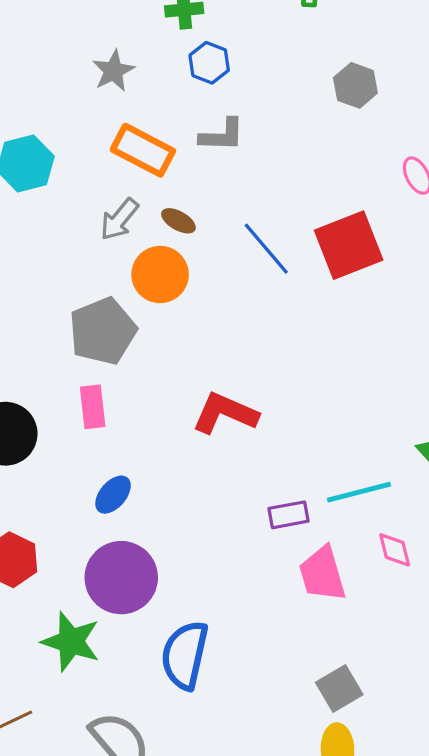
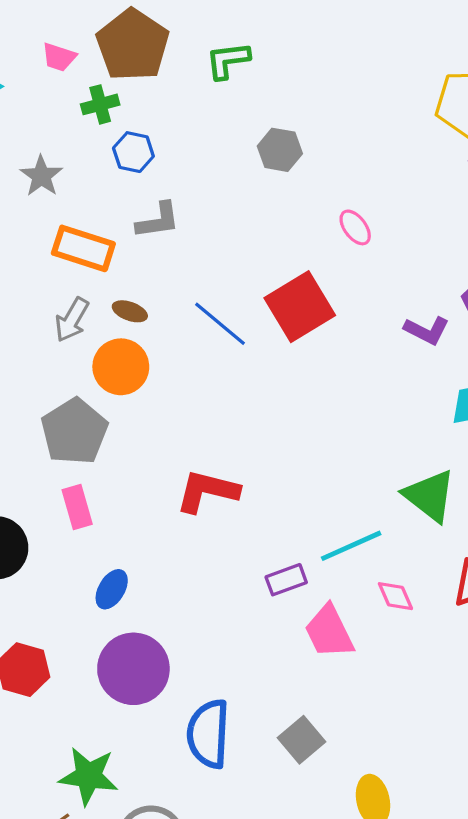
green star: (71, 642) -> (89, 776), moved
gray square: (339, 689) -> (301, 740), moved

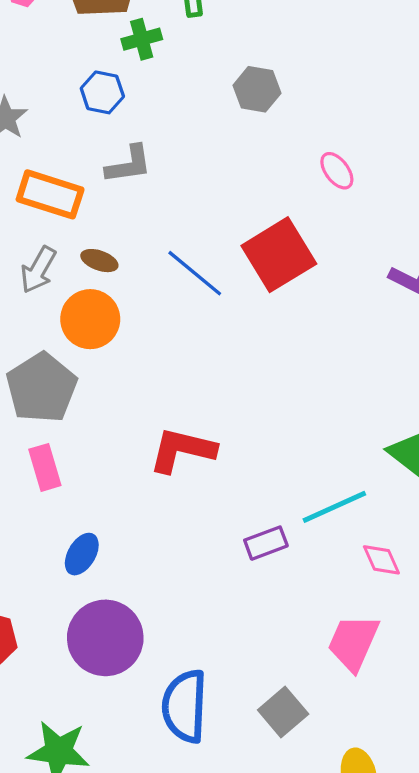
green cross: (100, 104) -> (142, 39), moved
pink trapezoid: (329, 632) -> (353, 643), moved, turned 50

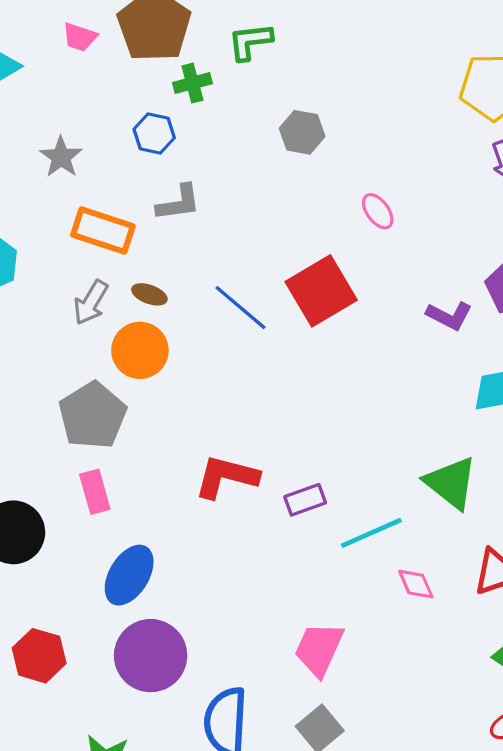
purple rectangle: (266, 543) -> (305, 500), moved
blue ellipse: (82, 554) -> (129, 575), size x1.5
pink trapezoid: (353, 643) -> (319, 649), moved

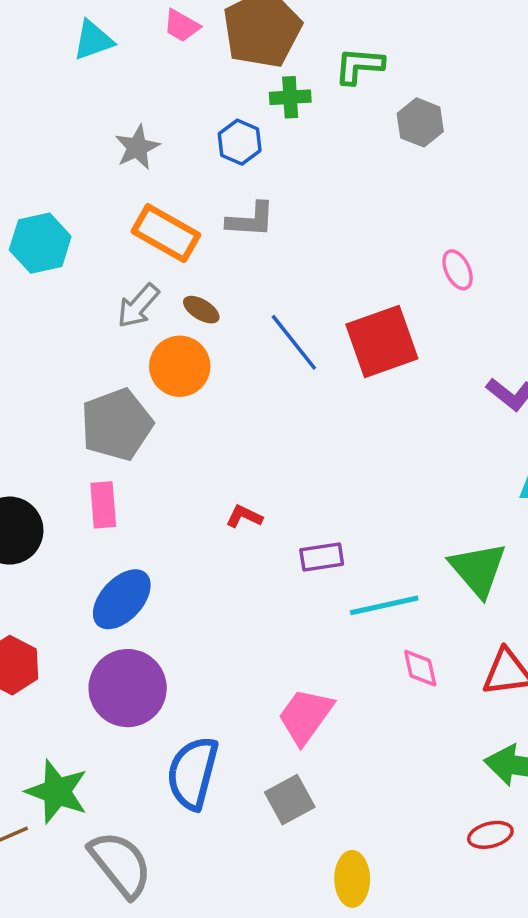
gray hexagon: (302, 132) -> (420, 122), moved
red L-shape: (226, 477) -> (244, 516), size x0.5

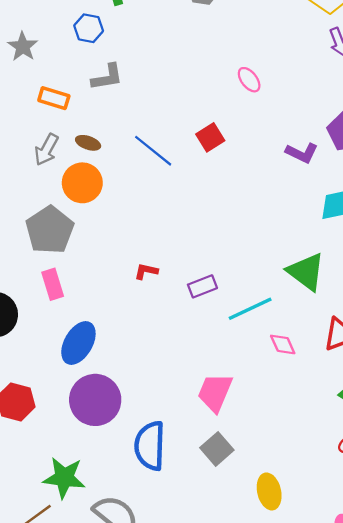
orange rectangle: (166, 233) -> (54, 98), size x0.7
red square: (382, 342) -> (210, 137), size x0.6

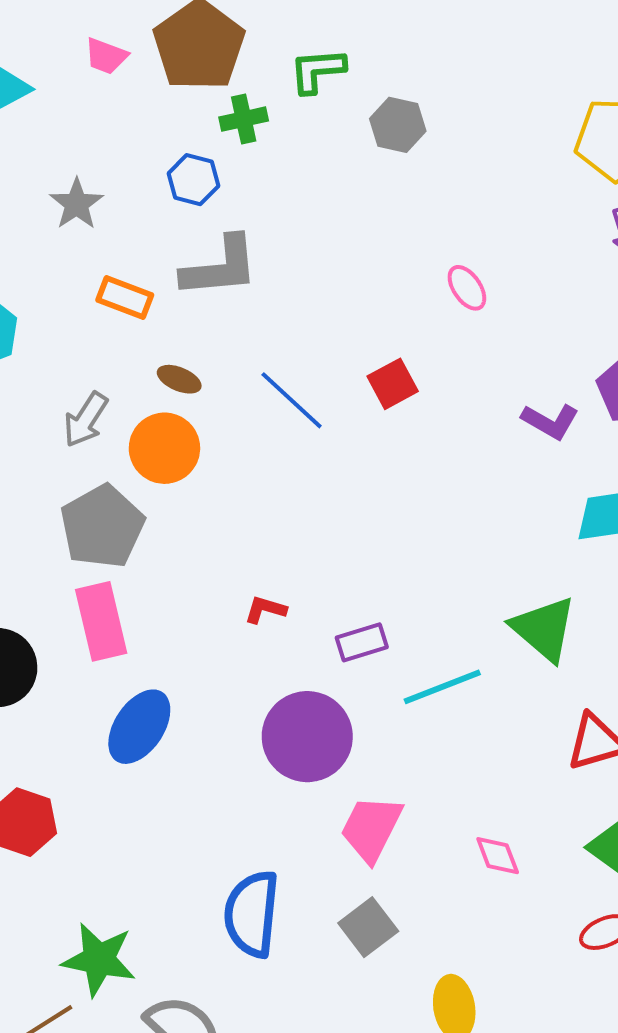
gray L-shape: (107, 77) -> (220, 267), size x1.4
gray arrow: (46, 150) -> (86, 420), moved
pink rectangle: (53, 284) -> (101, 621), size x1.4
pink diamond: (283, 344) -> (498, 856), moved
purple circle: (95, 400) -> (307, 737), moved

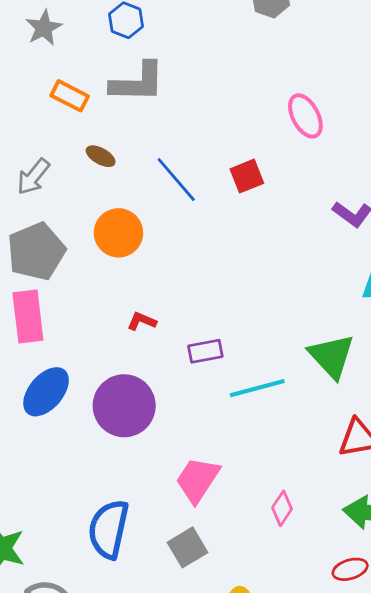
pink ellipse: (467, 288) -> (305, 116), size x1.4
orange circle: (164, 448) -> (118, 233), moved
purple circle: (307, 737) -> (124, 406), moved
pink diamond: (498, 856) -> (282, 508), turned 48

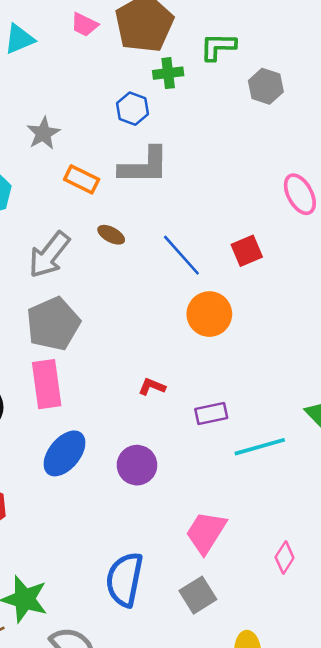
gray star: (44, 28) -> (43, 133), moved
gray arrow: (33, 177) -> (49, 255), size x1.4
orange circle: (118, 233) -> (209, 314), moved
purple circle: (124, 406) -> (137, 465), size x0.7

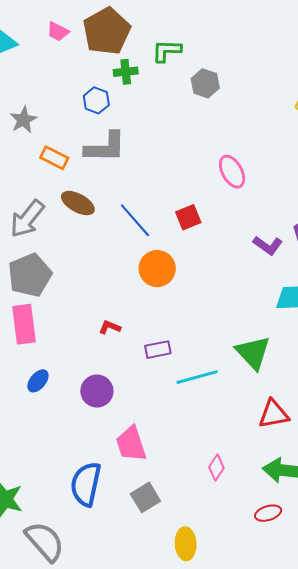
brown ellipse: (111, 235) -> (78, 203), size x1.5
blue ellipse: (65, 453) -> (38, 381), size x0.6
pink trapezoid: (206, 532) -> (131, 444), moved, turned -51

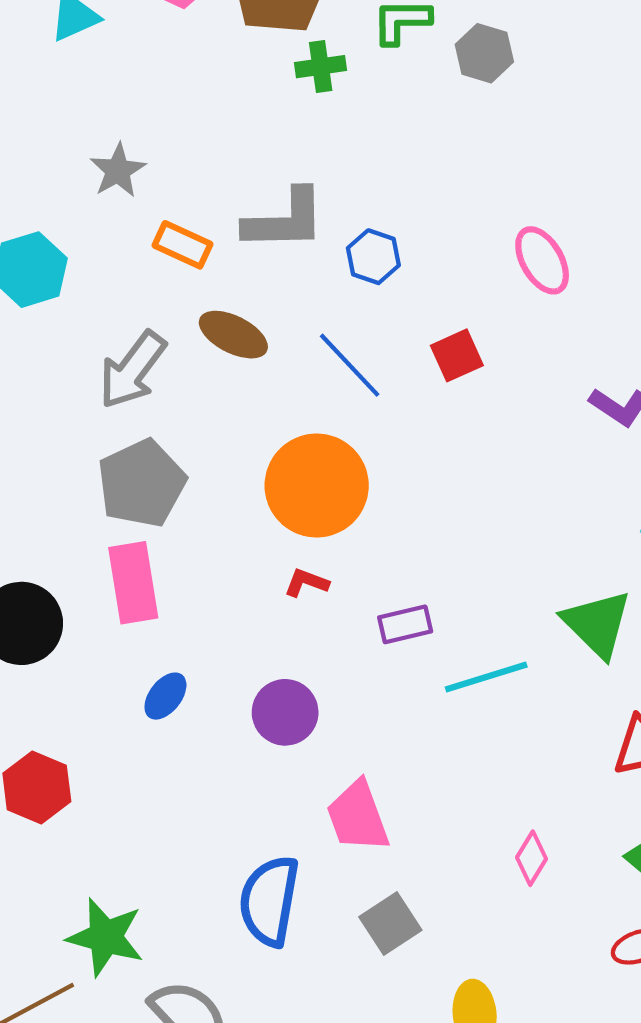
gray hexagon: (205, 83) -> (484, 53), moved
blue hexagon: (96, 100) -> (373, 257), moved
orange circle: (157, 269) -> (317, 486), moved, size x1.4

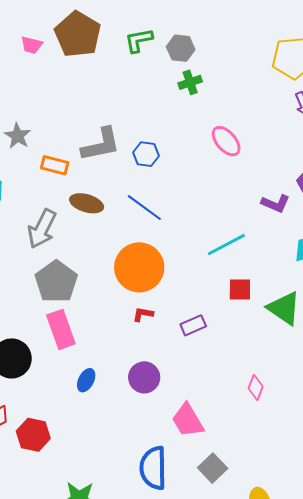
green cross: (321, 67) -> (190, 82), moved
red square: (457, 355) -> (240, 289), moved, turned 35
cyan line: (486, 677) -> (226, 245), moved
pink diamond: (531, 858) -> (256, 387), moved

